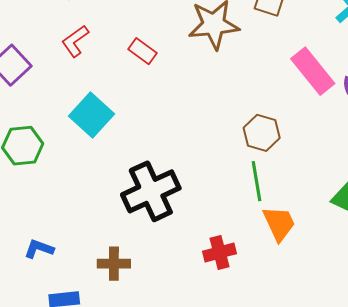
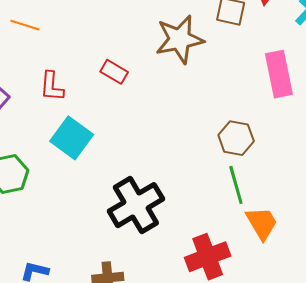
red L-shape: (75, 41) -> (52, 87), moved, turned -44
pink rectangle: (313, 71) -> (279, 74), turned 33
red cross: (220, 252) -> (208, 257), size x1.4

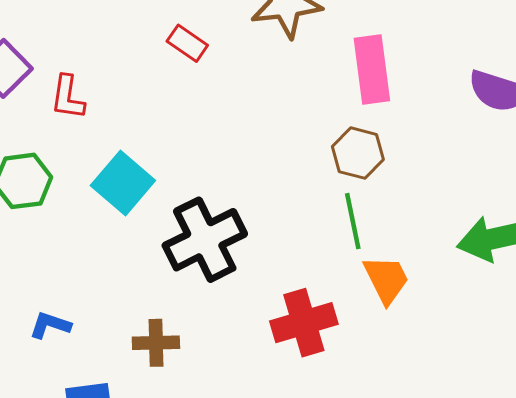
pink rectangle: (279, 74) -> (372, 69), moved
red L-shape: (52, 87) -> (68, 97), moved
cyan square: (72, 138) -> (123, 183), moved

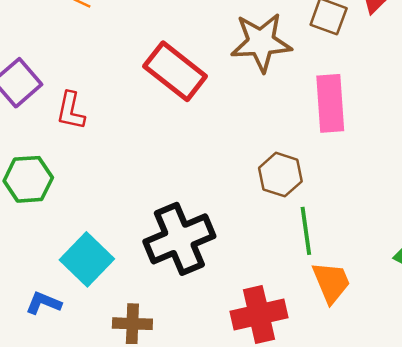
red rectangle: (187, 43) -> (175, 71), size x1.8
brown hexagon: (358, 153) -> (280, 175), moved
cyan square: (123, 183) -> (87, 259), moved

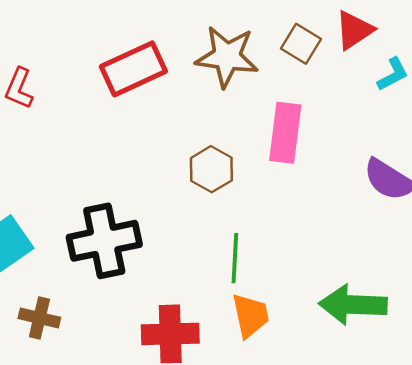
red rectangle: (175, 71) -> (133, 69), turned -74
brown hexagon: (280, 175) -> (211, 169), moved

